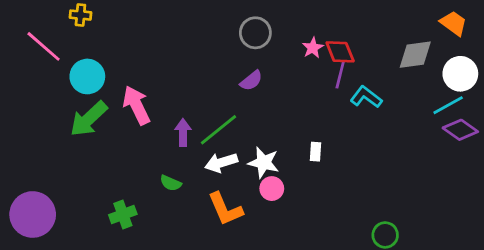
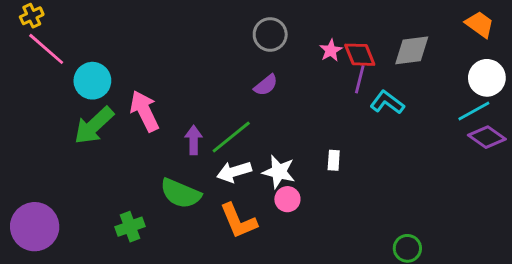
yellow cross: (80, 15) -> (32, 16), moved, turned -30
gray diamond: (415, 55) -> (412, 50), moved
green semicircle: (171, 183) -> (181, 193), size x1.8

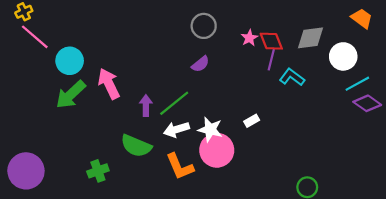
white circle: (487, 78) -> (343, 56), moved
white rectangle: (334, 160) -> (252, 121), turned 56
pink circle: (287, 199) -> (217, 150), size x1.8

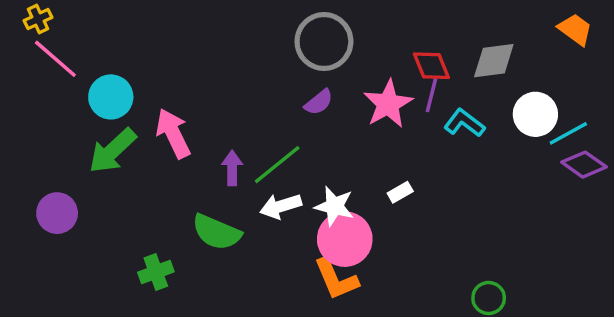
gray circle: (204, 26) -> (324, 42), size x1.4
pink star: (249, 38) -> (388, 104), moved, size x1.8
white circle: (343, 56) -> (535, 114), moved
orange L-shape: (180, 167) -> (336, 279), moved
purple circle: (26, 171) -> (57, 213), moved, size x0.7

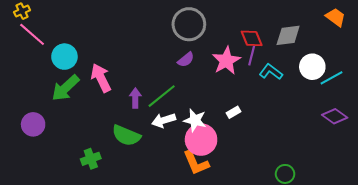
purple diamond: (584, 165) -> (335, 116), moved

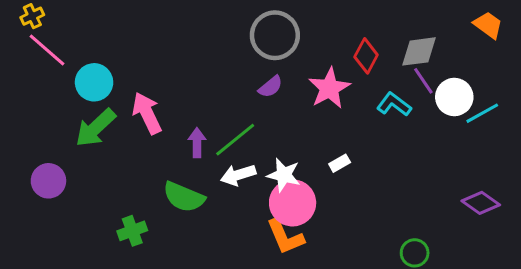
red diamond: (252, 38) -> (366, 56), turned 50
purple line: (252, 56) -> (423, 81), moved, turned -48
purple diamond: (335, 116) -> (481, 203), moved

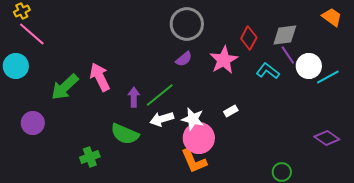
cyan circle: (94, 82) -> (16, 66), moved

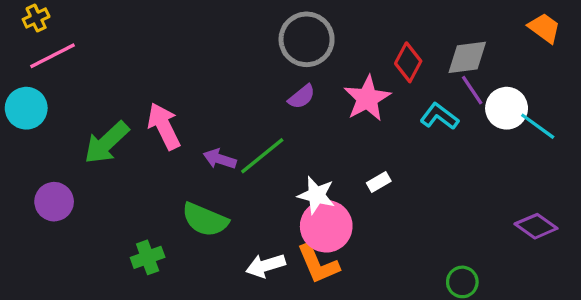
pink line: (32, 34) -> (52, 56), turned -68
cyan line: (328, 77) -> (538, 126), turned 65
purple arrow: (134, 97) -> (220, 159), turned -72
white arrow: (162, 119) -> (266, 266), moved

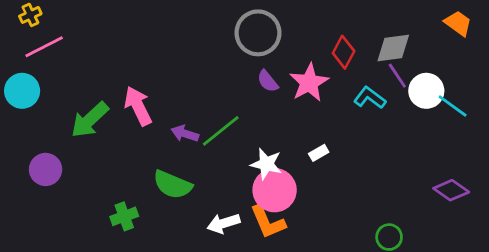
purple semicircle: (302, 97) -> (268, 81), moved, turned 90

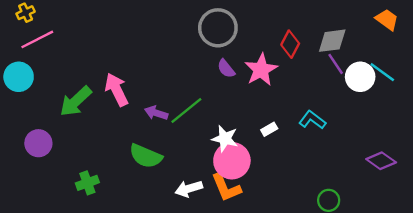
cyan L-shape: (370, 98) -> (312, 120), moved
cyan line: (453, 106) -> (382, 72), moved
green cross: (124, 216) -> (87, 183), moved

